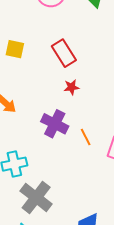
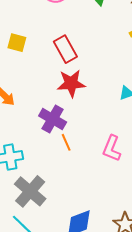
red star: (72, 87) -> (71, 83), size x1.8
orange line: (86, 137) -> (66, 142), moved

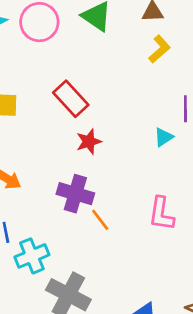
red star: (71, 83) -> (89, 142), size x0.7

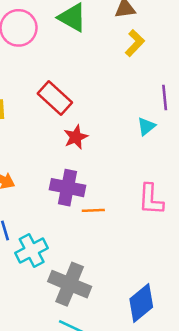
orange line: (100, 220) -> (93, 210), turned -50

